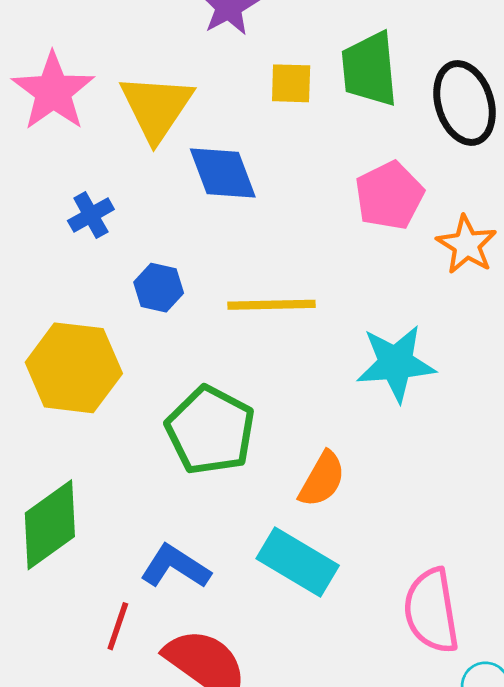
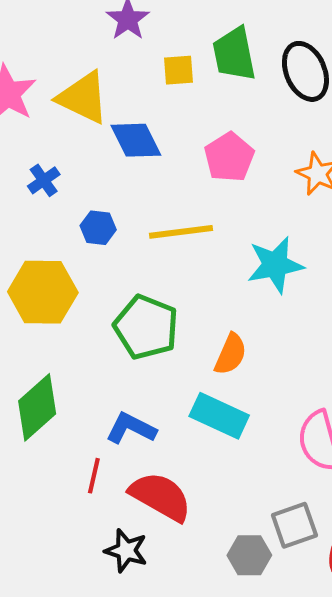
yellow triangle: (156, 107) -> (83, 98), turned -32
pink pentagon: (389, 196) -> (229, 157), moved

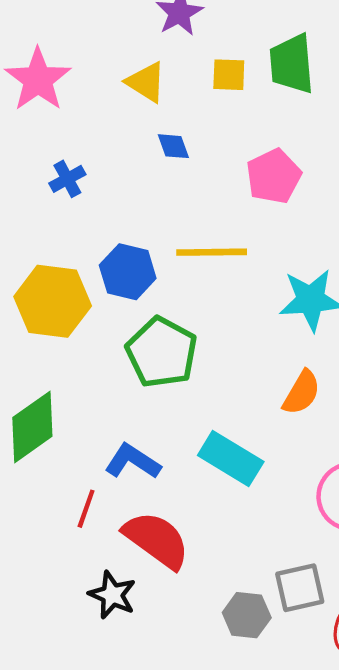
yellow triangle: (83, 98) -> (146, 82), moved, size x0.7
blue diamond: (136, 140) -> (173, 146), size x0.6
blue hexagon: (98, 228) -> (128, 272), moved, size x1.4
orange semicircle: (231, 354) -> (302, 393), moved

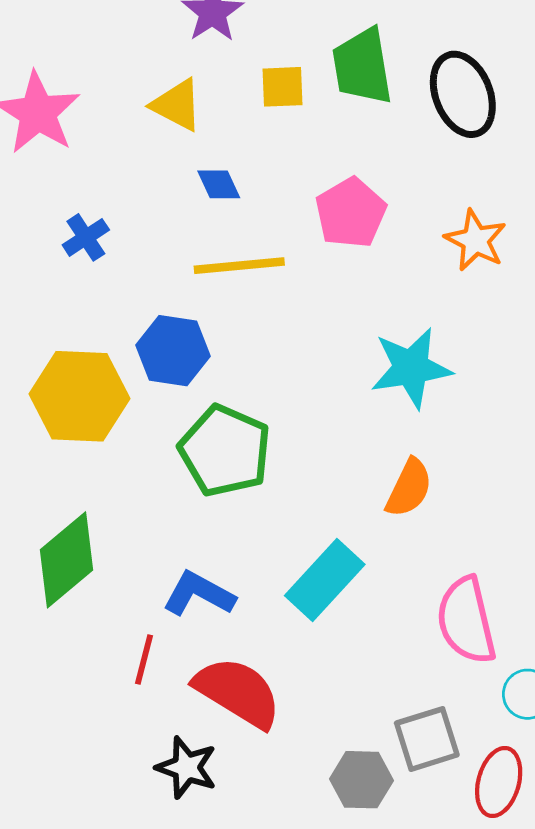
yellow line: (212, 252) -> (239, 266), moved
cyan rectangle: (231, 458) -> (325, 580), turned -74

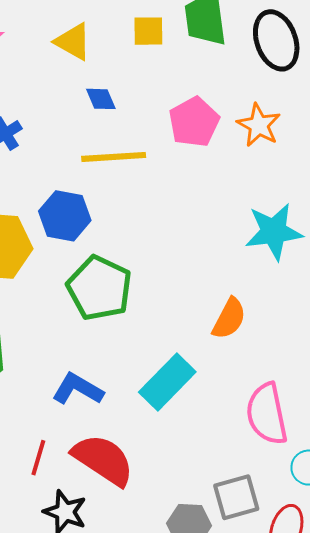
orange star: (476, 240) -> (259, 125), moved
cyan star: (411, 368) -> (274, 232), moved
red line: (144, 660) -> (38, 458), moved

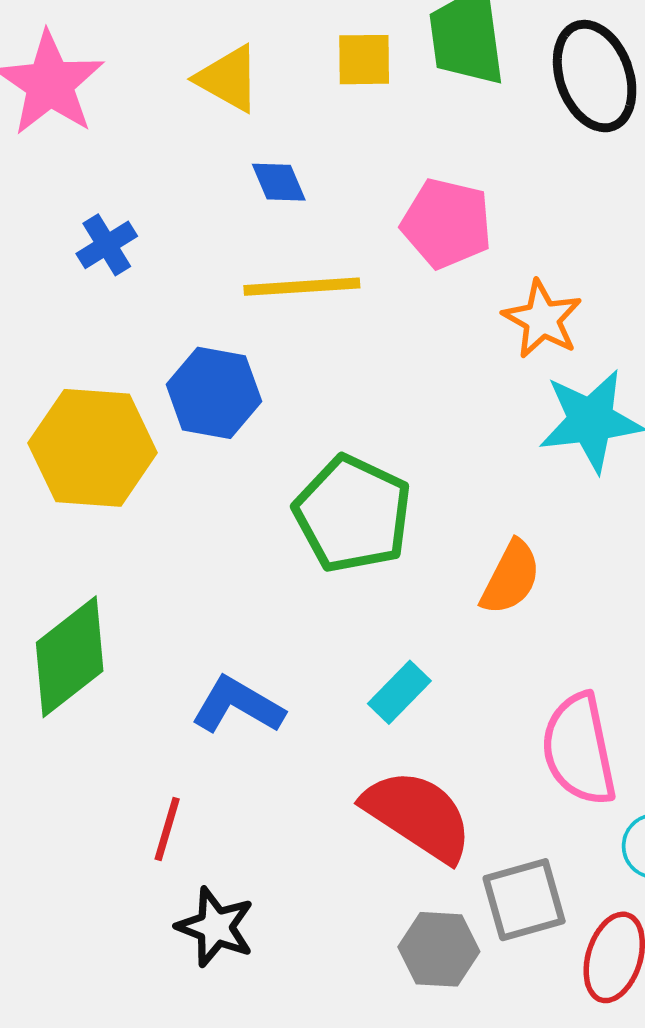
pink pentagon: (194, 122) -> (447, 223), turned -30
orange star: (259, 125) -> (542, 319), moved
green pentagon: (99, 288) -> (353, 514), moved
cyan rectangle: (167, 382) -> (399, 692), size x0.6
red semicircle: (103, 460) -> (418, 815), moved

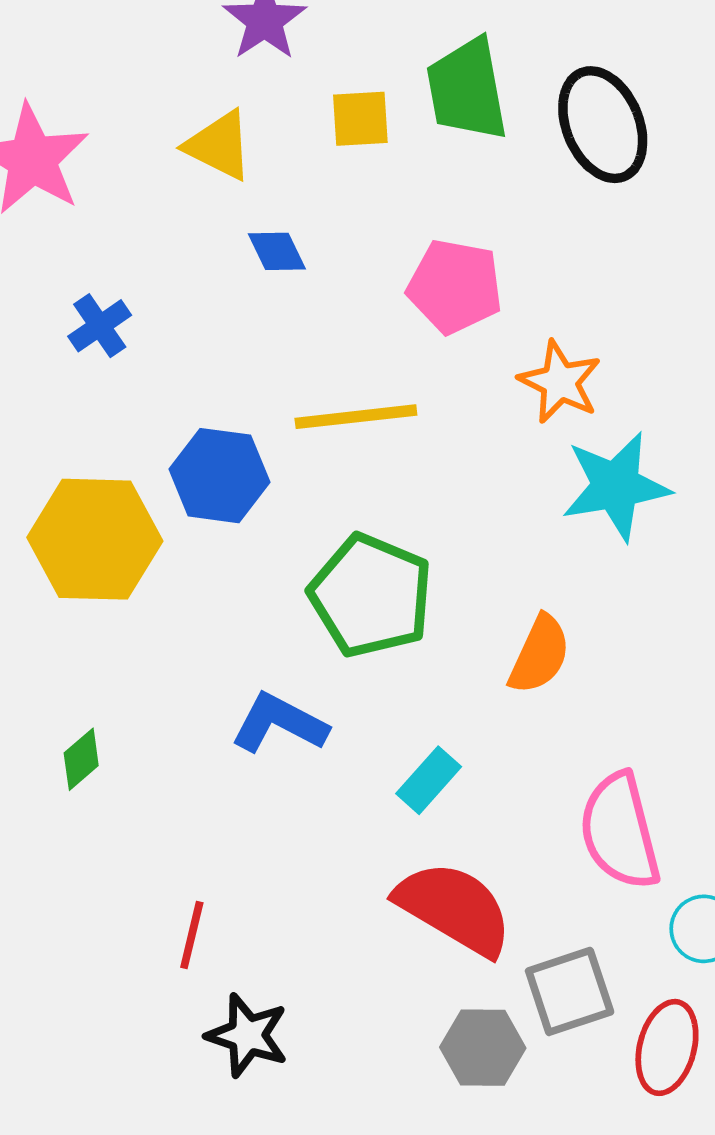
yellow line: (302, 287) -> (356, 417), moved
green diamond: (70, 657) -> (81, 759), size x0.5
blue L-shape: (238, 705) -> (279, 723), moved

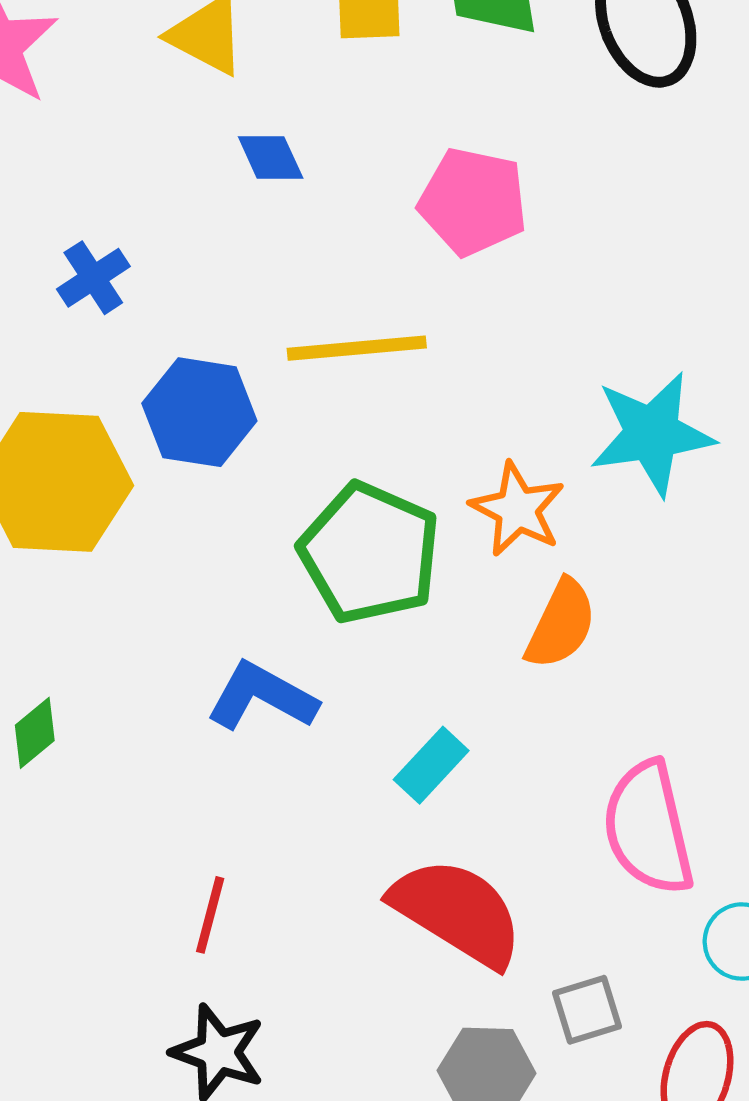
blue cross: (100, 326) -> (93, 278), moved
orange star: (560, 382) -> (517, 509), moved
red line: (192, 935) -> (210, 915), moved
gray square: (570, 991) -> (587, 1010), size x0.7

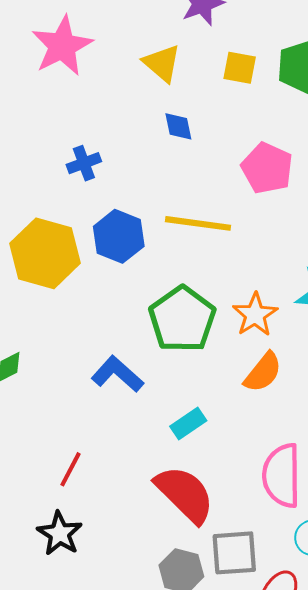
gray square: (587, 1010) -> (234, 553), size x1.5

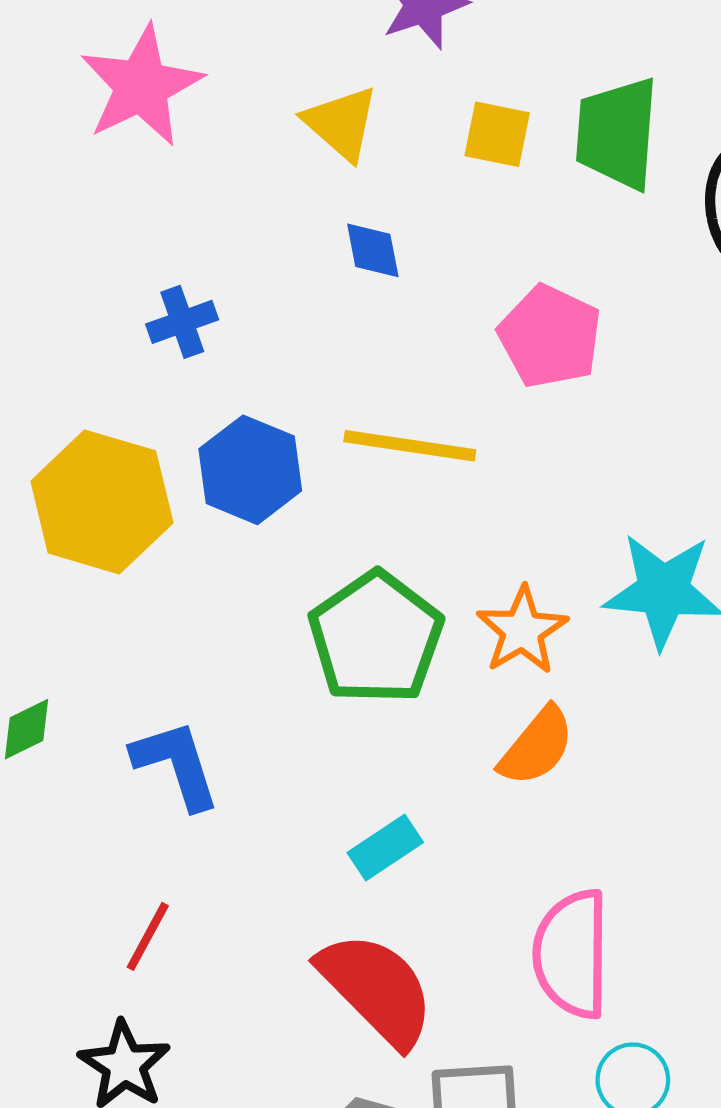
blue L-shape: (117, 374) -> (176, 764), moved, turned 30

